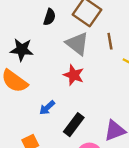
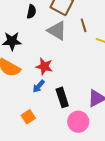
red star: (74, 75) -> (44, 66), moved
black rectangle: (74, 125) -> (62, 97), turned -48

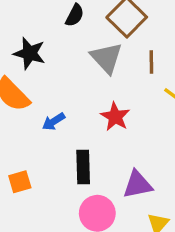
red star: (44, 66) -> (115, 117), moved
blue arrow: (39, 86) -> (54, 122), moved

